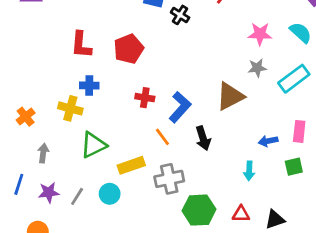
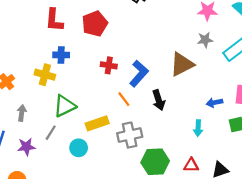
gray line: (77, 196) -> (51, 133), moved

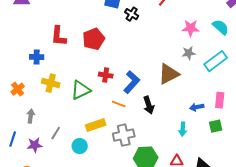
blue cross: (61, 55) -> (37, 57), moved
orange line: (124, 99) -> (119, 104), turned -32
green triangle: (65, 106) -> (81, 90), moved

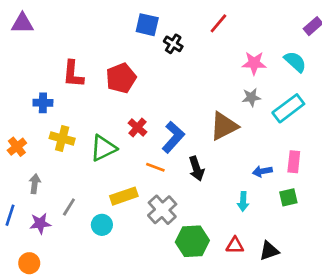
red cross: (106, 75) -> (138, 127), turned 32
gray cross: (124, 135) -> (162, 210), turned -30

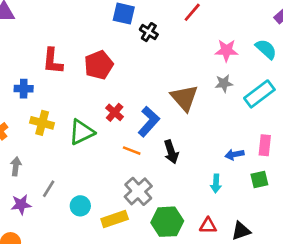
brown triangle: (224, 126) -> (184, 98), moved, turned -44
yellow rectangle: (124, 196) -> (115, 219), moved

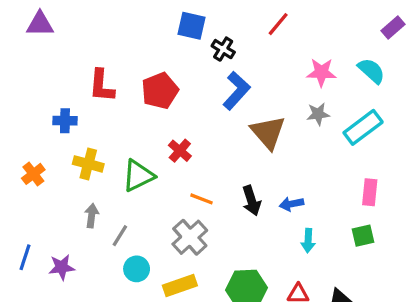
blue L-shape: (149, 122) -> (236, 91), moved
blue arrow: (234, 154) -> (291, 204), moved
gray arrow: (16, 166) -> (92, 216), moved
gray line: (49, 189) -> (120, 236), moved
gray cross: (138, 191) -> (190, 237), moved

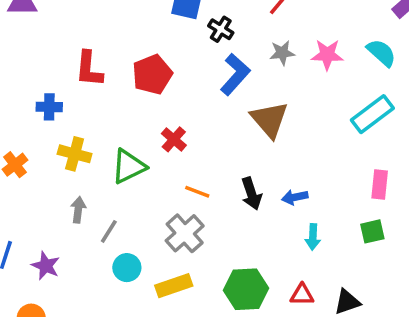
gray star: (318, 114) -> (282, 53), moved
purple star: (62, 267) -> (46, 266), turned 30

